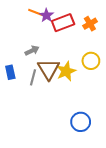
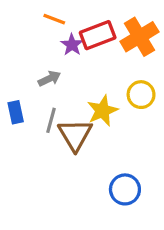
purple star: (47, 15) -> (72, 45), moved
orange cross: (90, 24) -> (139, 37), size x1.6
brown triangle: (49, 69) -> (75, 135), moved

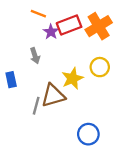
gray arrow: (49, 79) -> (35, 56), turned 98
gray line: (51, 120) -> (36, 106), moved
brown triangle: (75, 135) -> (53, 95), turned 45

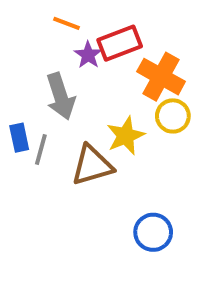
orange cross: (99, 26) -> (161, 77), moved, turned -30
gray arrow: (35, 56) -> (61, 96), size x1.6
gray line: (36, 106) -> (41, 149), moved

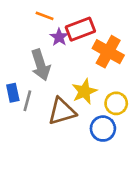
yellow circle: (173, 116) -> (116, 103), moved
blue circle: (153, 232) -> (103, 129), moved

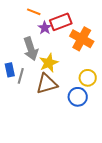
yellow star: (84, 91) -> (49, 63), moved

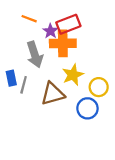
orange line: (34, 12) -> (29, 19), moved
orange cross: (82, 39) -> (63, 43), moved, turned -30
yellow star: (49, 63) -> (73, 75), moved

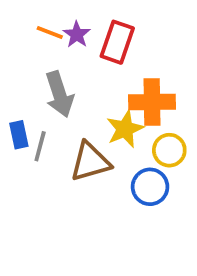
red rectangle: (68, 24) -> (117, 42), turned -50
purple star: (50, 31) -> (77, 34), moved
orange cross: (63, 43) -> (152, 102), moved

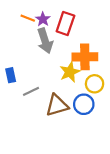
gray arrow: (59, 94) -> (45, 41), moved
gray line: (40, 146) -> (31, 91), moved, turned 49
brown triangle: (90, 162) -> (57, 105), moved

